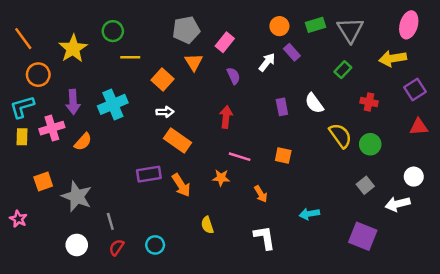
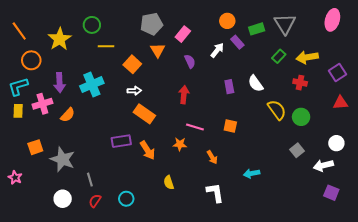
green rectangle: (315, 25) -> (257, 29), moved
yellow arrow: (393, 58) -> (307, 57), moved
purple square: (363, 236) -> (331, 193), moved, size x0.7

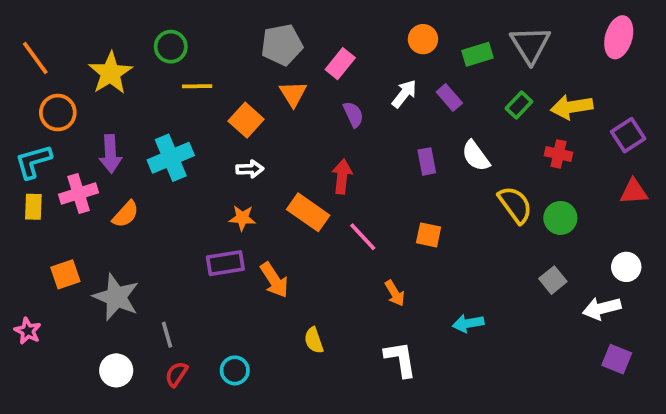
purple rectangle: (237, 42) -> (449, 97), moved
orange rectangle: (144, 114) -> (308, 212), moved
pink line: (195, 127) -> (363, 237), turned 30
orange star: (180, 144) -> (242, 218), moved

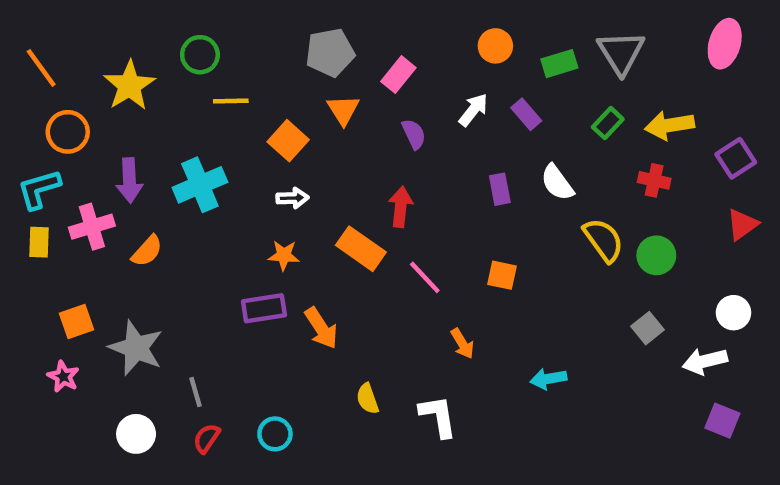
red triangle: (634, 192) -> (742, 224), turned -32
pink star: (28, 331) -> (63, 377), moved
white L-shape: (400, 359) -> (438, 416), moved

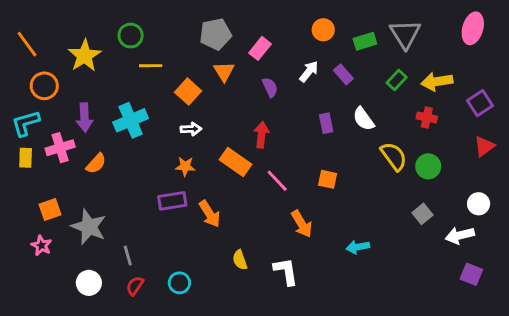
orange arrow: (462, 344) -> (302, 224), size x1.4

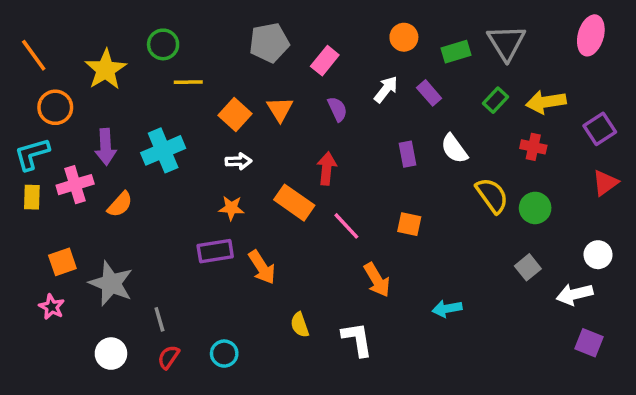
orange triangle: (224, 71) -> (280, 109), moved

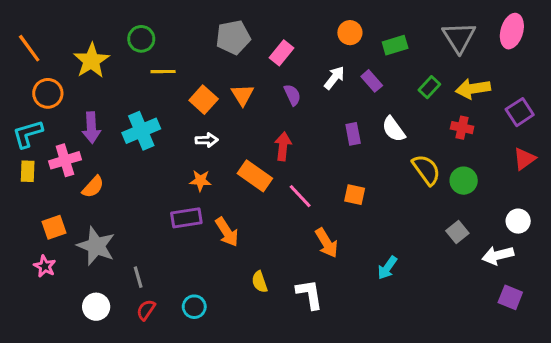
gray triangle: (506, 43) -> (459, 37), moved
orange semicircle: (120, 204) -> (93, 187), moved
cyan arrow: (447, 309) -> (387, 268), turned -45

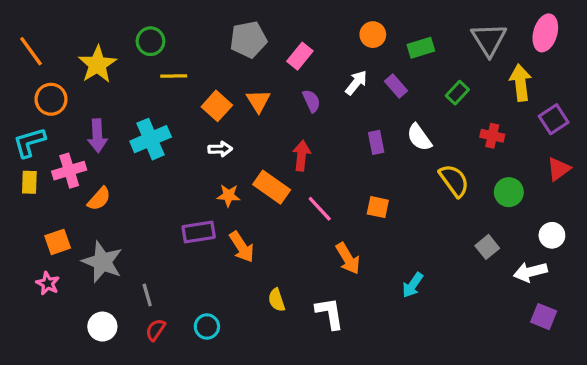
yellow arrow: (473, 89) -> (520, 83), moved, turned 92
orange star: (200, 181) -> (228, 195), moved
green circle: (464, 181) -> (509, 192), moved

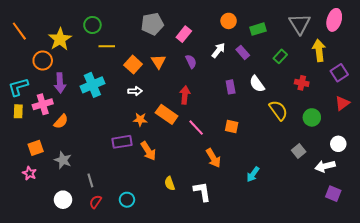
orange circle: (51, 99) -> (43, 61), moved
gray star: (102, 262) -> (63, 160), size x0.7

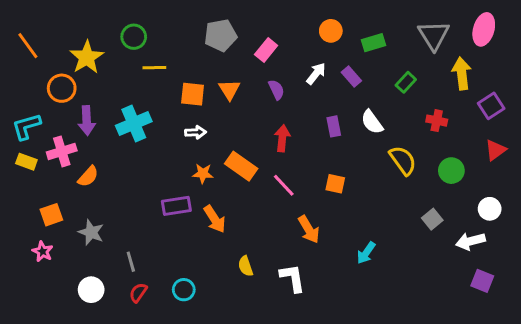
orange square: (133, 65) -> (193, 94), turned -36
red arrow: (185, 95) -> (282, 138), moved
yellow rectangle: (18, 111) -> (26, 162), turned -72

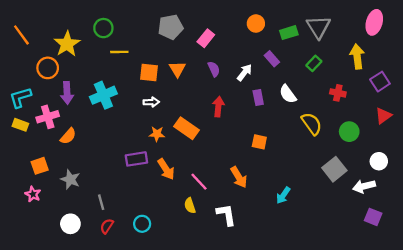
gray triangle: (434, 35) -> (318, 27), moved
white arrow: (316, 74) -> (245, 72), moved
pink line: (284, 185) -> (199, 182), moved
gray square: (432, 219) -> (334, 169), size x1.5

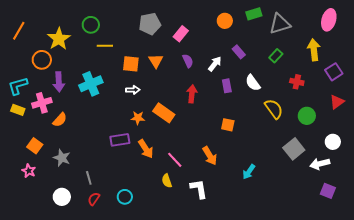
gray triangle: (318, 27) -> (280, 24), turned 45
green rectangle: (289, 33) -> (254, 14), moved
orange line: (21, 35) -> (19, 31), turned 66
orange square: (40, 166) -> (35, 146), turned -35

